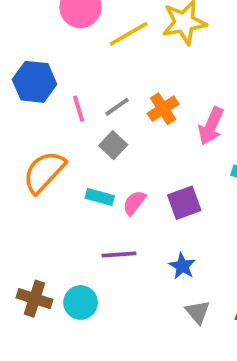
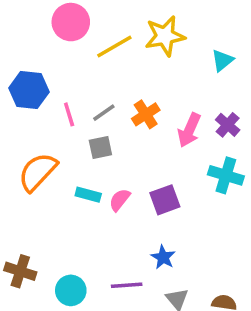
gray square: (113, 145) -> (100, 148), turned 35
purple line: (119, 255) -> (127, 285), moved
brown cross: (35, 299) -> (20, 271), moved

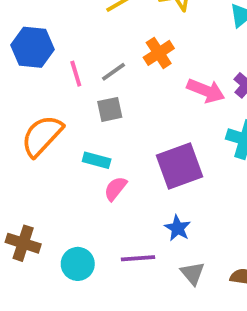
orange cross: (146, 114) -> (159, 53), moved
pink arrow: (189, 130) -> (206, 91), turned -92
pink semicircle: (120, 200) -> (115, 189), moved
purple square: (165, 200) -> (179, 166), size x1.4

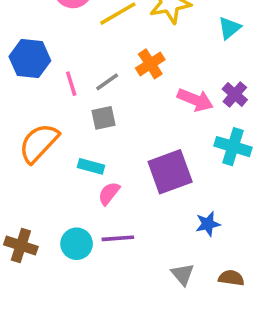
blue star: (178, 228) -> (208, 224), moved, turned 30
purple line: (138, 258) -> (118, 238), moved
cyan circle: (78, 264) -> (77, 244), moved

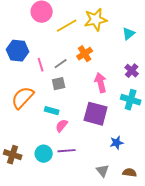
pink arrow: (195, 100) -> (101, 83), moved, turned -126
purple square: (170, 172) -> (96, 114), turned 35

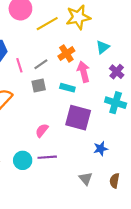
cyan triangle: (129, 34) -> (103, 47), moved
pink arrow: (101, 83) -> (84, 72), moved
cyan rectangle: (52, 111) -> (67, 88), moved
brown semicircle: (130, 173) -> (115, 181), turned -88

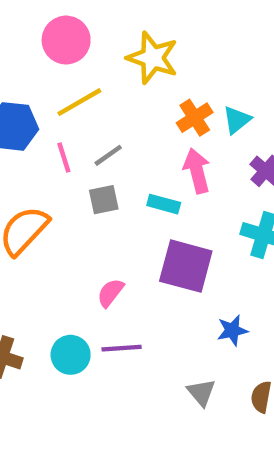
yellow star: (78, 17) -> (153, 58), moved, turned 30
yellow line: (47, 24) -> (79, 102), moved
orange cross: (66, 54) -> (195, 118), moved

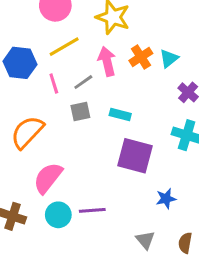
pink arrow: (197, 171) -> (107, 61), moved
pink semicircle: (110, 293) -> (48, 178), moved, size x1.6

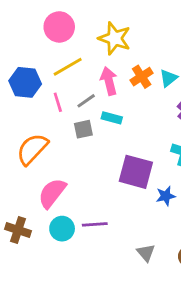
cyan rectangle: (120, 115) -> (112, 118), moved
blue star: (166, 199) -> (166, 196), moved

